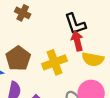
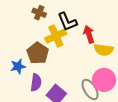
black L-shape: (75, 24) -> (67, 22), moved
yellow cross: (55, 62) -> (56, 36), moved

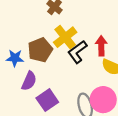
black L-shape: (67, 22) -> (77, 52), moved, turned 60
yellow cross: (56, 36) -> (65, 37), turned -30

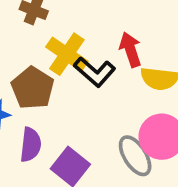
black L-shape: (77, 52) -> (95, 72), turned -85

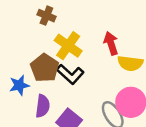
black L-shape: (95, 72) -> (70, 74), moved

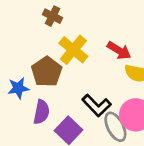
red arrow: (111, 43) -> (119, 51), turned 135
black L-shape: (70, 74) -> (97, 105), moved

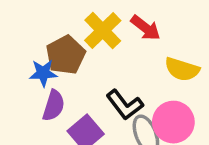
red arrow: (119, 51) -> (146, 28), moved
blue star: (18, 88) -> (43, 73), moved

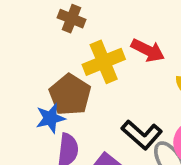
yellow cross: (103, 31) -> (104, 62), turned 33

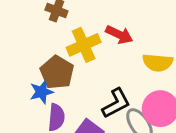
black L-shape: (142, 135) -> (116, 103), turned -68

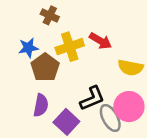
blue star: (41, 92) -> (28, 48), moved

